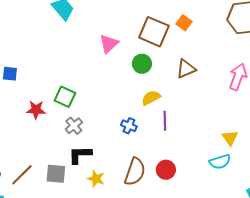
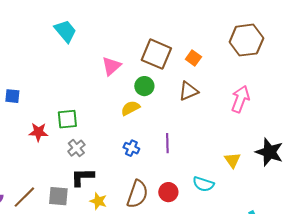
orange square: (184, 23) -> (193, 58), moved
green square: (65, 97) -> (67, 119), turned -30
yellow semicircle: (151, 98) -> (130, 108), moved
cyan semicircle: (220, 162) -> (203, 184), moved, turned 35

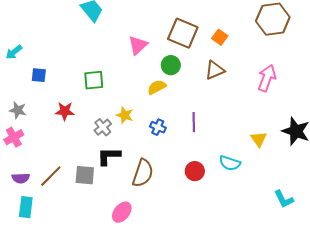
green square: (67, 119) -> (94, 80), moved
brown semicircle: (137, 194) -> (143, 173), moved
yellow star: (98, 201) -> (125, 115), moved

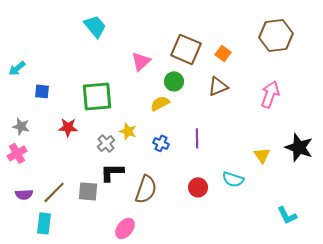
green square: (94, 80) -> (97, 96), size x1.5
cyan rectangle: (26, 207) -> (44, 223), moved

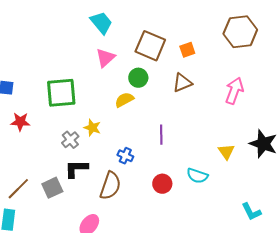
cyan trapezoid: (95, 26) -> (101, 23), moved
orange square: (223, 53) -> (187, 50), turned 35
red star: (68, 127) -> (20, 122), moved
blue cross: (161, 143) -> (125, 156), moved
gray square: (88, 191) -> (52, 188), turned -30

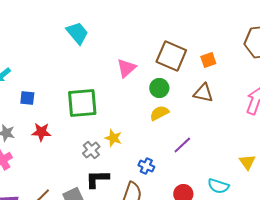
cyan trapezoid: (101, 23) -> (77, 33), moved
brown triangle: (182, 83) -> (203, 93), turned 35
yellow semicircle: (124, 100) -> (159, 113), moved
purple line: (161, 135) -> (182, 145), turned 48

